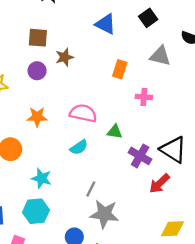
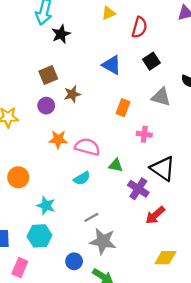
brown square: (38, 38) -> (48, 75), turned -30
orange star: (37, 117) -> (58, 139), moved
black triangle: (173, 150) -> (163, 168), moved
gray line: (91, 189) -> (91, 217), turned 32

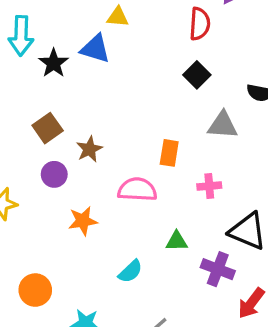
yellow triangle: (109, 13) -> (118, 17), turned 40
red semicircle: (139, 27) -> (200, 24), moved
blue triangle: (112, 65) -> (95, 49), moved
pink semicircle: (87, 147) -> (137, 190), moved

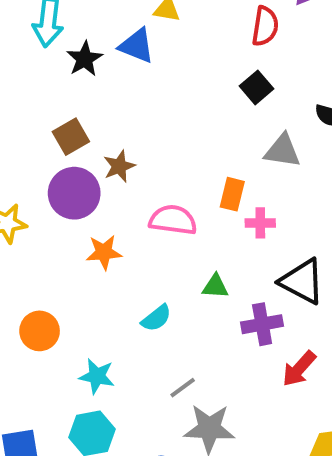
orange rectangle: (169, 153) -> (232, 194), moved
purple circle: (54, 174) -> (74, 193), size x1.6
purple cross: (218, 269) -> (262, 324), turned -36

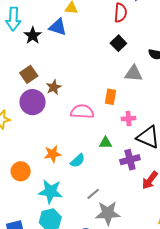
pink cross: (260, 223) -> (129, 119), moved
orange star: (104, 252) -> (53, 154), moved
cyan star: (97, 376) -> (50, 192), size x1.4

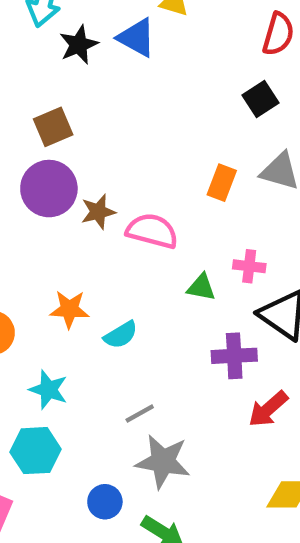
brown star: (54, 87) -> (98, 212), moved
orange rectangle: (110, 97) -> (222, 183), moved
green triangle: (106, 143) -> (201, 287), moved
cyan star: (50, 192) -> (48, 390), size x0.7

